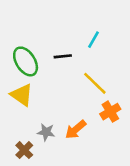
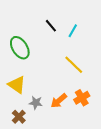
black line: (63, 56) -> (51, 26), moved, turned 56
yellow triangle: (22, 95) -> (17, 85), moved
orange cross: (110, 112) -> (82, 98), moved

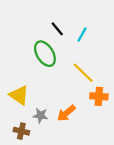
green ellipse: (20, 48) -> (45, 54), moved
orange cross: (82, 98) -> (99, 96), moved, turned 35
brown cross: (19, 117) -> (21, 131), turned -32

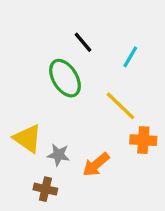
cyan line: (82, 35) -> (130, 57), moved
gray star: (40, 115) -> (58, 155), moved
brown cross: (21, 131) -> (45, 189), moved

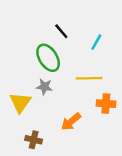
yellow line: (120, 106) -> (89, 78), turned -45
yellow triangle: (27, 138) -> (20, 102), turned 30
gray star: (58, 155) -> (44, 87), moved

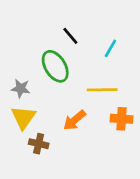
gray star: (44, 87) -> (21, 88), moved
orange arrow: (71, 122) -> (75, 120), moved
brown cross: (34, 140) -> (39, 144), moved

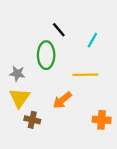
green ellipse: (55, 66) -> (46, 55), turned 32
orange cross: (121, 119) -> (102, 120), moved

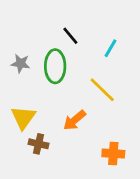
gray star: (17, 74) -> (21, 63), moved
yellow line: (85, 75) -> (102, 90), turned 45
orange cross: (102, 120) -> (113, 154), moved

